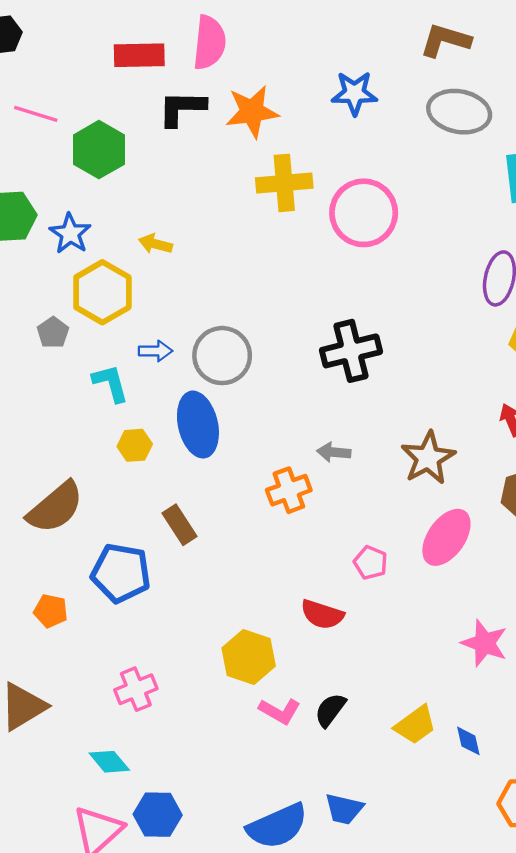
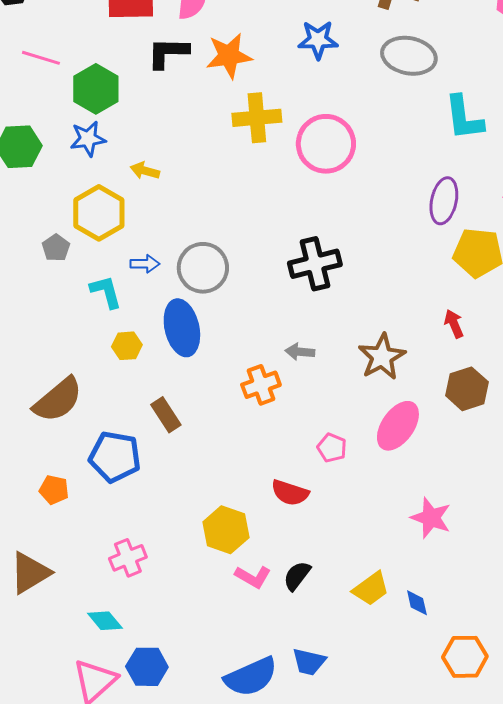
blue star: (70, 234) -> (88, 139), moved, turned 30

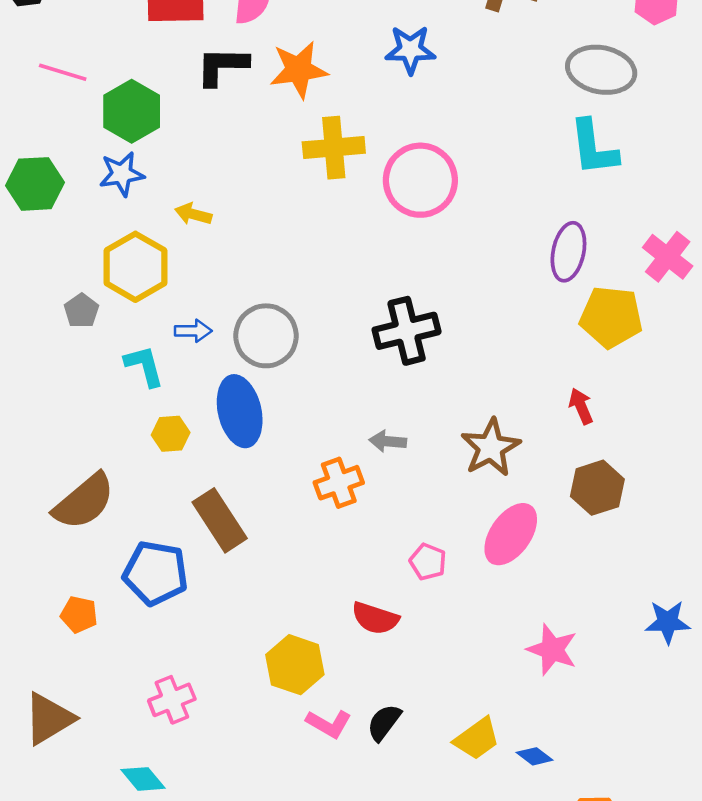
gray ellipse: (409, 56) -> (601, 70), moved
brown rectangle: (166, 415) -> (220, 520), size x1.4
blue diamond: (417, 603) -> (535, 756), turned -40

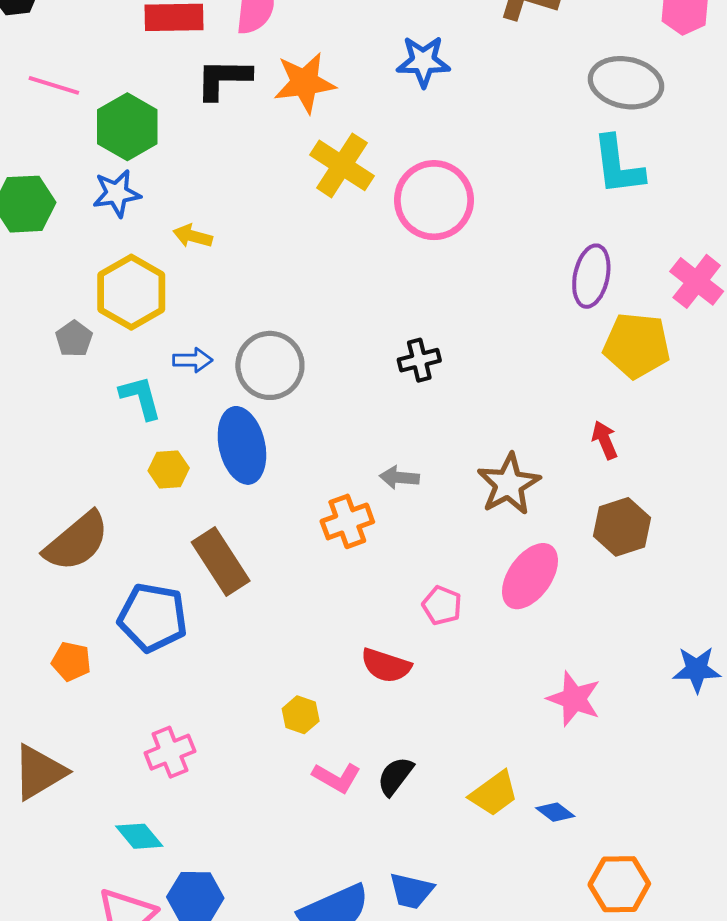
yellow cross: (334, 148) -> (342, 165), turned 38
black cross: (407, 331) -> (419, 360), size x0.6
yellow hexagon: (295, 665) -> (301, 715), size x0.6

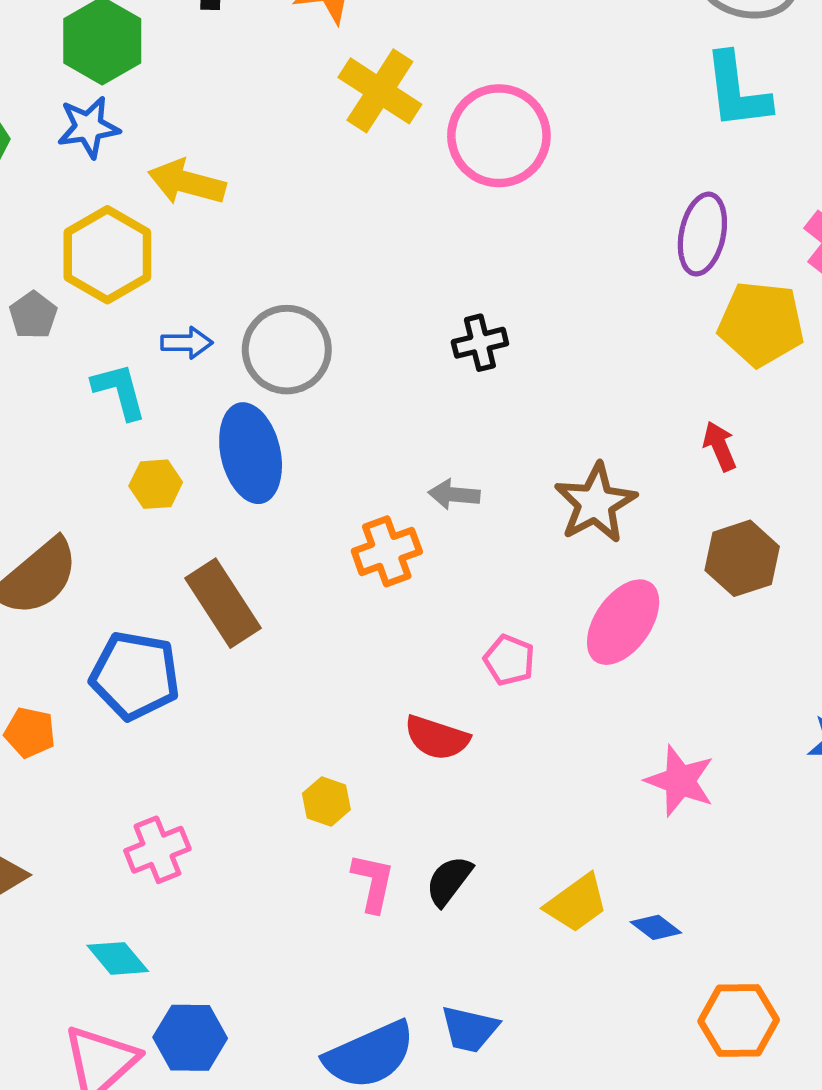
yellow arrow: (193, 236) -> (187, 182), size x1.5
pink L-shape: (337, 777) -> (373, 883), turned -108

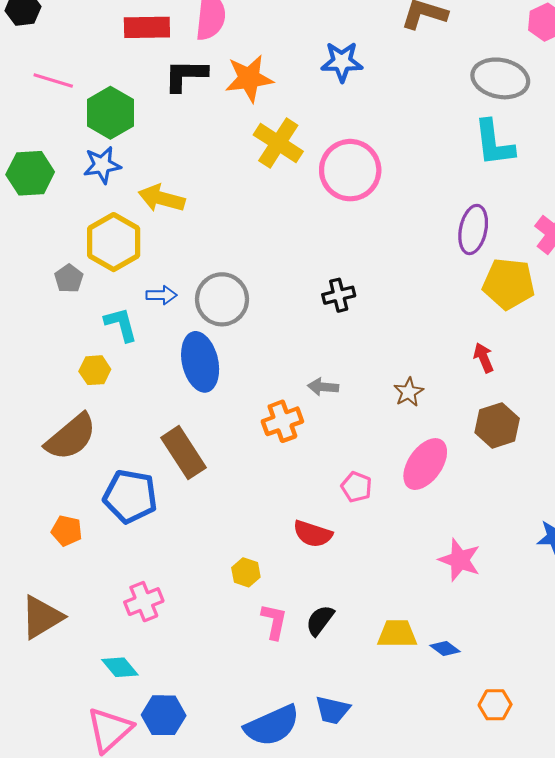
yellow hexagon: (156, 484) -> (95, 370), moved
brown star: (595, 503) -> (409, 392), size x0.6
yellow trapezoid: (577, 903) -> (397, 634), turned -144
orange hexagon: (739, 1021) -> (495, 705), size x0.7

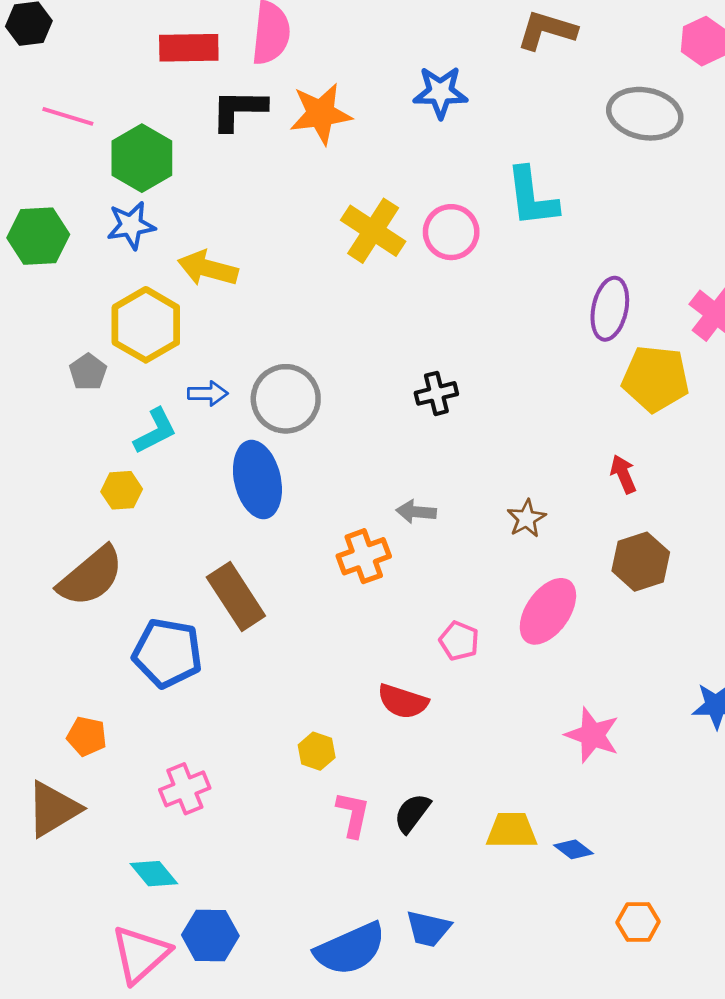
yellow cross: (278, 143) -> (373, 231), moved
cyan L-shape: (494, 143) -> (532, 197), moved
pink circle: (350, 170) -> (451, 232), size x0.7
cyan L-shape: (121, 324) -> (155, 431), turned 78
orange pentagon: (67, 531) -> (87, 736), moved

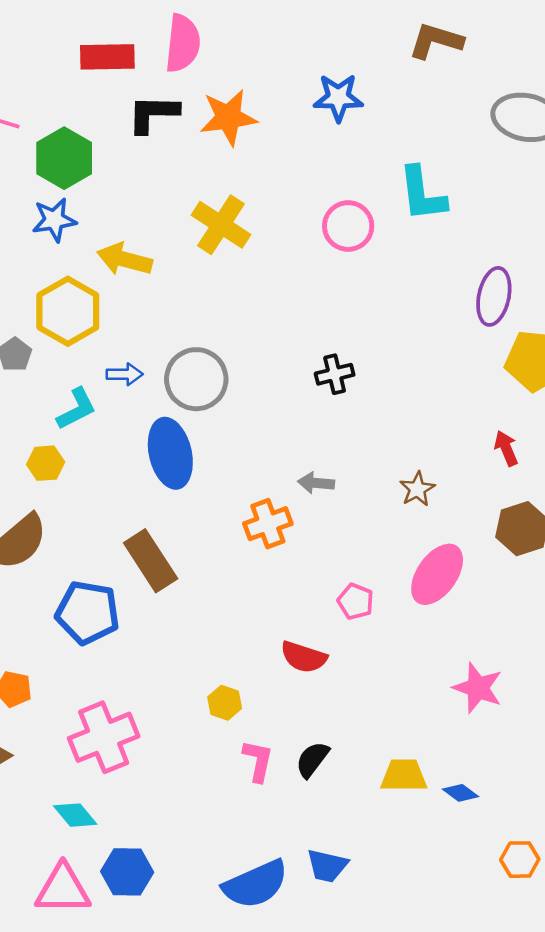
yellow cross: (373, 231) -> (221, 225), moved
pink cross: (185, 789) -> (104, 737), size x1.5
pink triangle: (140, 954) -> (63, 889), turned 42

